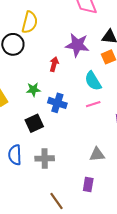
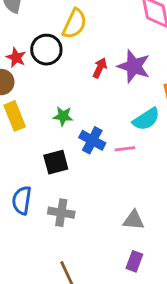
red arrow: (54, 64) -> (100, 68), moved
cyan semicircle: (93, 81) -> (146, 119), turned -102
pink line: (93, 104) -> (125, 149), moved
purple rectangle: (88, 184) -> (134, 261), moved

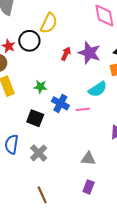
black square: (56, 162) -> (35, 118), turned 36
gray cross: (61, 213) -> (39, 153), turned 36

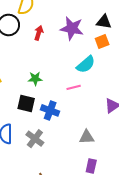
red arrow: (66, 54) -> (39, 33), moved
green star: (40, 87) -> (35, 79), moved
blue cross: (60, 103) -> (50, 110), moved

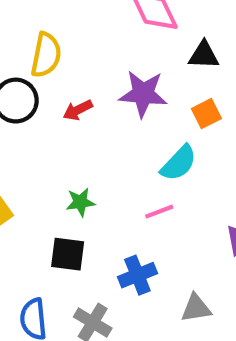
black triangle: (104, 22) -> (204, 55), moved
red arrow: (39, 33) -> (78, 110), turned -128
blue cross: (50, 110) -> (137, 275), moved, turned -36

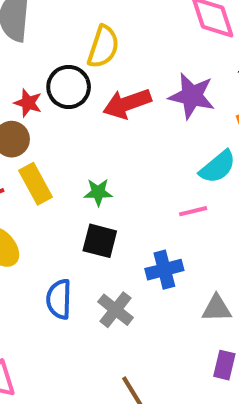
red arrow: (78, 110) -> (127, 104), size x1.6
green star: (80, 202) -> (98, 192), moved

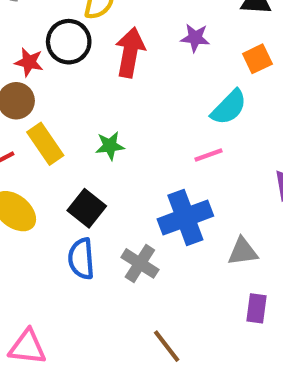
purple star: (192, 96) -> (195, 38), size x0.6
red arrow: (127, 104) -> (130, 52), turned 126
black square: (100, 241) -> (87, 208), moved, turned 30
blue cross: (164, 270) -> (185, 218), size x1.4

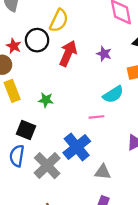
black square: (87, 208) -> (26, 130), turned -30
blue cross: (185, 218) -> (77, 147), turned -32
gray cross: (140, 263) -> (47, 166), size x1.4

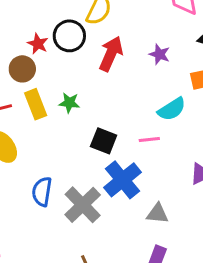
green star: (46, 100) -> (69, 103), moved
black square: (26, 130) -> (104, 141), moved

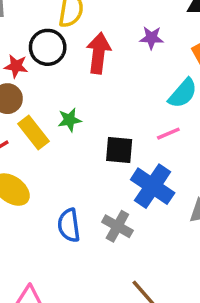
gray cross: (83, 205) -> (117, 226), size x0.7

